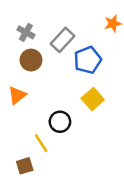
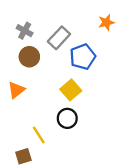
yellow square: (93, 99) -> (71, 90), moved
black circle: (60, 122) -> (67, 118), moved

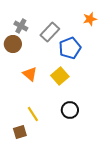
brown circle: (29, 57) -> (13, 44), moved
orange triangle: (16, 90) -> (30, 74), moved, turned -42
black circle: (67, 118) -> (70, 110), moved

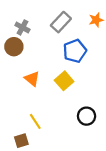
gray rectangle: (50, 32) -> (61, 22), moved
black circle: (70, 110) -> (87, 116), moved

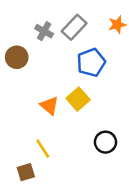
gray cross: (22, 27) -> (44, 31), moved
orange triangle: (32, 79) -> (49, 106), moved

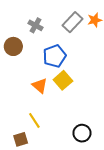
gray rectangle: (74, 27) -> (72, 22), moved
blue pentagon: (91, 62) -> (55, 56), moved
black circle: (105, 142) -> (82, 133), moved

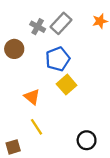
gray rectangle: (72, 22) -> (61, 23), moved
orange triangle: (40, 86) -> (32, 97), moved
brown square: (21, 139) -> (13, 147), moved

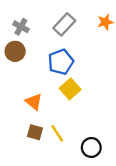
gray cross: (38, 27) -> (21, 27), moved
yellow line: (37, 127) -> (57, 133), moved
brown square: (13, 147) -> (35, 132), moved, turned 32

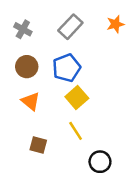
brown circle: (15, 51) -> (27, 67), moved
orange triangle: (34, 102) -> (31, 101), moved
yellow line: (57, 133) -> (76, 131), moved

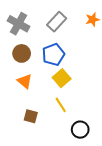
gray cross: (23, 29) -> (18, 24), size x1.5

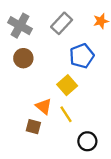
blue pentagon: (53, 54) -> (82, 56), moved
orange triangle: (25, 81) -> (44, 106), moved

